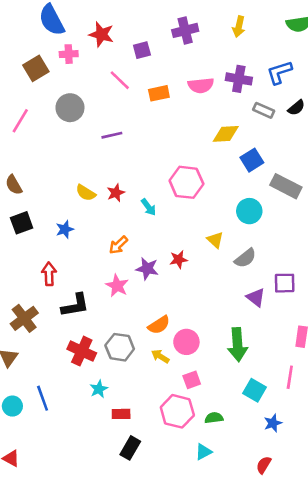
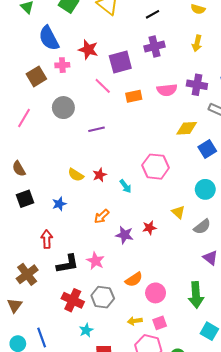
purple square: (142, 50) -> (120, 62), size x1.6
pink star: (117, 286) -> (95, 261), moved
yellow arrow: (160, 356) -> (135, 321), moved, turned -40

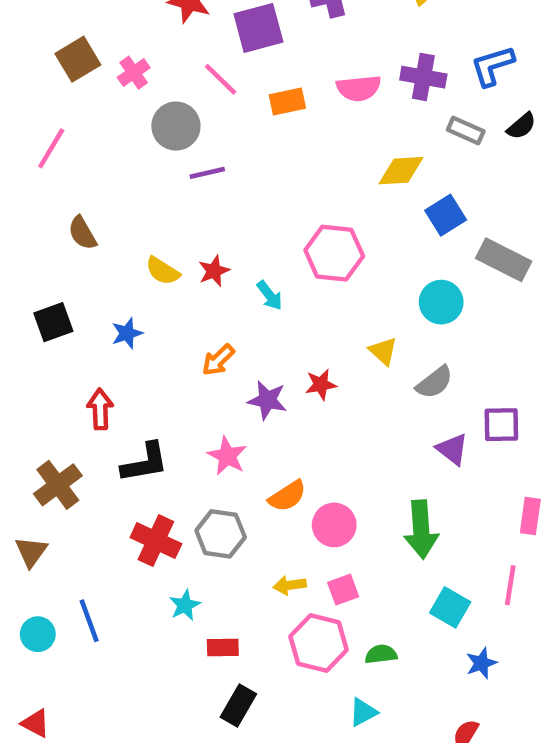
pink cross: (62, 65) -> (134, 73), moved, turned -32
gray circle: (63, 108) -> (176, 126), moved
brown semicircle: (19, 169) -> (82, 233), moved
pink star: (95, 261) -> (227, 456), moved

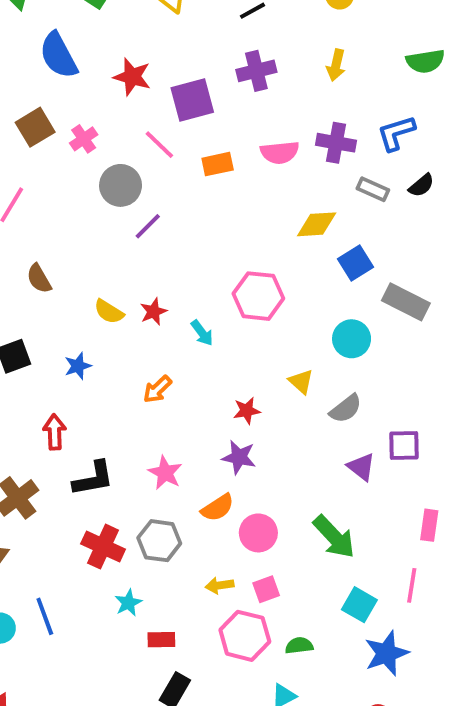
purple line: (207, 173) -> (148, 226), turned -32
purple star: (267, 400) -> (239, 457), moved
green arrow: (421, 529) -> (334, 537), turned -39
blue star: (481, 663) -> (386, 653), size x1.6

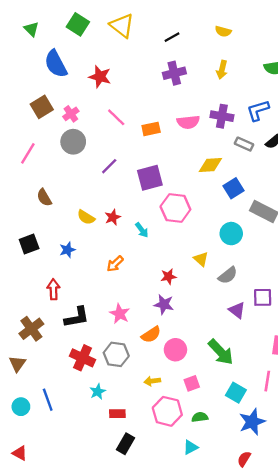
purple square: (192, 100) -> (150, 178), moved
gray circle: (121, 185) -> (73, 142), moved
pink square: (266, 589) -> (192, 383), moved

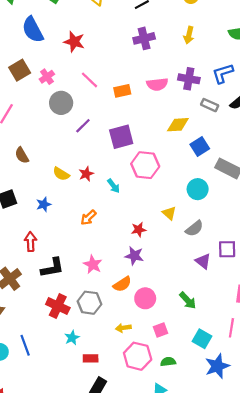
gray circle: (73, 142) -> (61, 103), moved
green arrow: (221, 352) -> (188, 301), size x0.7

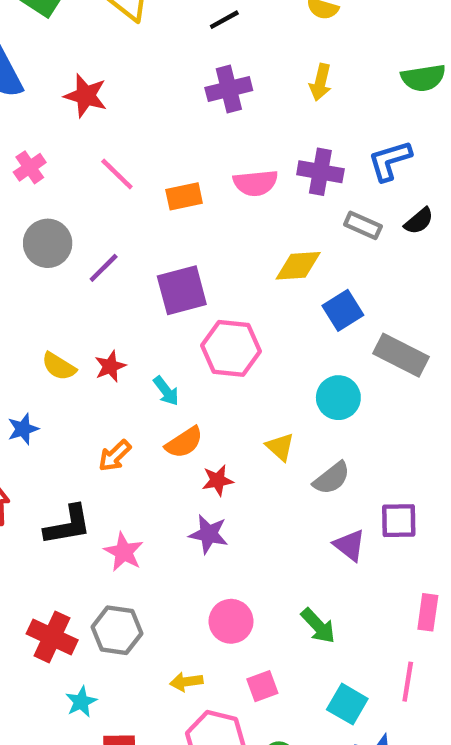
gray circle: (61, 103) -> (48, 243), moved
black L-shape: (52, 268) -> (68, 525), moved
orange semicircle: (122, 284) -> (184, 442), moved

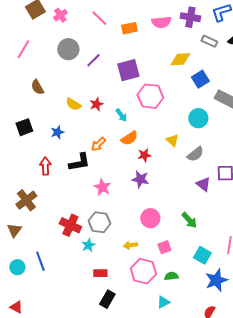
black L-shape: (68, 525) -> (79, 162), moved
cyan star: (81, 702) -> (88, 245), moved

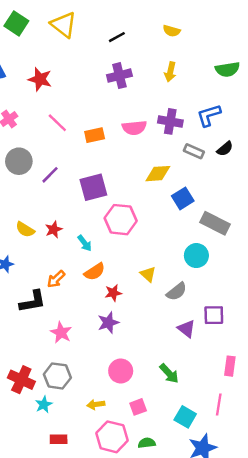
cyan circle: (198, 118) -> (196, 256), moved
purple star: (140, 179) -> (108, 323), turned -30

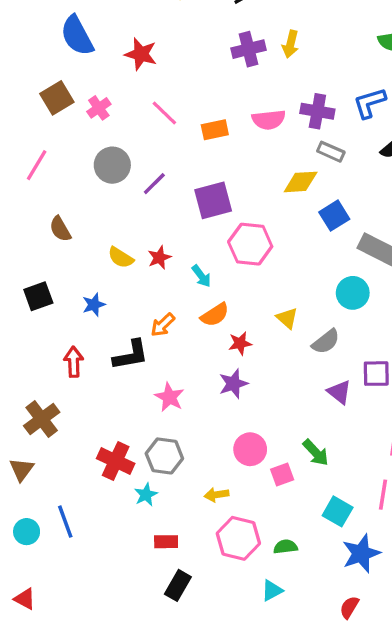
yellow arrow: (170, 72) -> (291, 44), moved
gray rectangle: (194, 151) -> (331, 152), moved
pink square: (138, 407) -> (282, 474), moved

